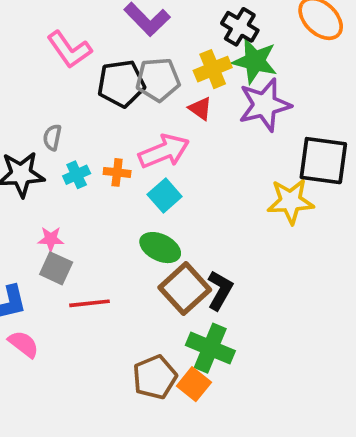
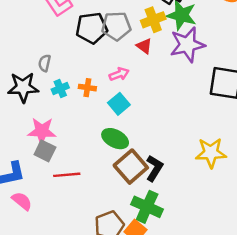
pink arrow: (164, 151) -> (119, 74), size x0.6
yellow star: (291, 201) -> (211, 153), moved
pink star: (51, 239) -> (42, 131), size x1.6

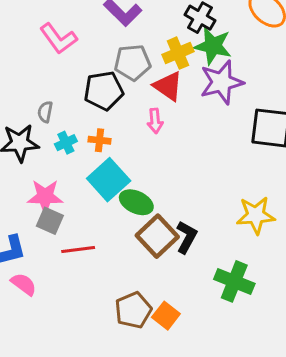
black pentagon: (92, 28) -> (104, 91), moved
red triangle: (144, 46) -> (168, 86), size x1.5
pink arrow: (119, 74) -> (155, 121), moved, turned 108
cyan square: (119, 104) -> (109, 180), moved, size x1.5
green cross: (147, 207) -> (234, 281), moved

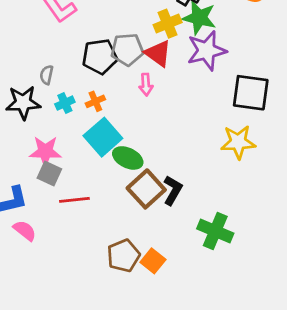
gray pentagon: (132, 62) -> (127, 49), moved
orange cross: (100, 140) -> (95, 101), turned -30
yellow star: (256, 215) -> (238, 142), moved

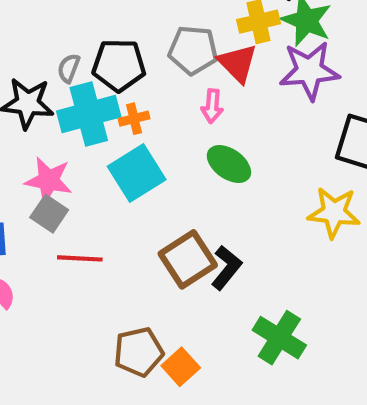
black pentagon: (100, 57) -> (119, 65), moved
cyan cross: (65, 103) -> (89, 114), size x2.0
green ellipse: (128, 158) -> (229, 164), moved

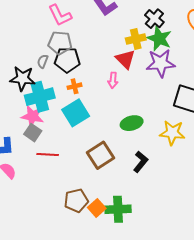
gray pentagon: (193, 50) -> (60, 43), moved
cyan cross: (89, 114) -> (40, 97), moved
green ellipse: (229, 164) -> (132, 123), moved, turned -50
black L-shape: (226, 268) -> (141, 162), moved
green cross: (279, 338) -> (118, 209), moved, turned -35

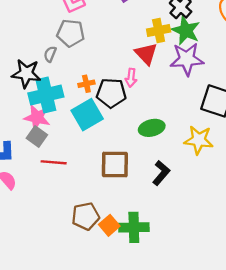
black pentagon: (67, 60) -> (111, 93), moved
brown square: (101, 155) -> (115, 164), turned 32

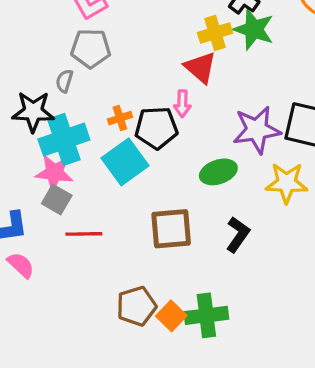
purple star: (187, 59) -> (257, 130), moved

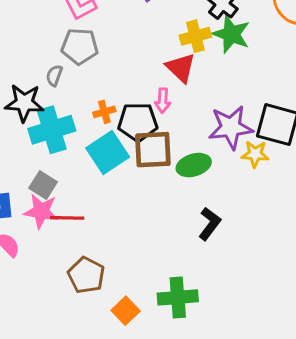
pink star: (54, 173) -> (41, 211), moved
yellow star: (287, 183) -> (255, 154), moved, size x0.7
brown square: (171, 229) -> (153, 150), moved
brown pentagon: (136, 306) -> (86, 275), moved, turned -30
orange square: (171, 316) -> (126, 311), moved

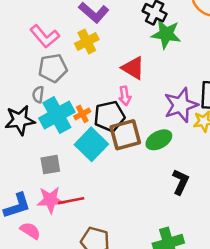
yellow cross: (195, 36) -> (87, 41), moved
cyan cross: (52, 130) -> (57, 115), moved
gray square: (43, 185) -> (50, 165), moved, turned -30

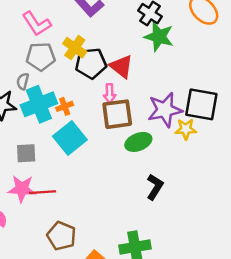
yellow cross: (87, 41) -> (75, 48), moved, turned -35
black pentagon: (109, 116) -> (91, 63), moved
brown square: (125, 135) -> (117, 114), moved

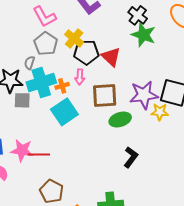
gray pentagon: (41, 57) -> (46, 44), turned 30
pink arrow: (110, 93) -> (80, 77), moved
gray square: (26, 153) -> (22, 100), moved

